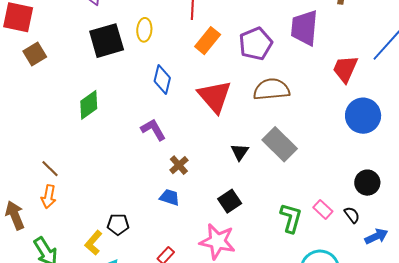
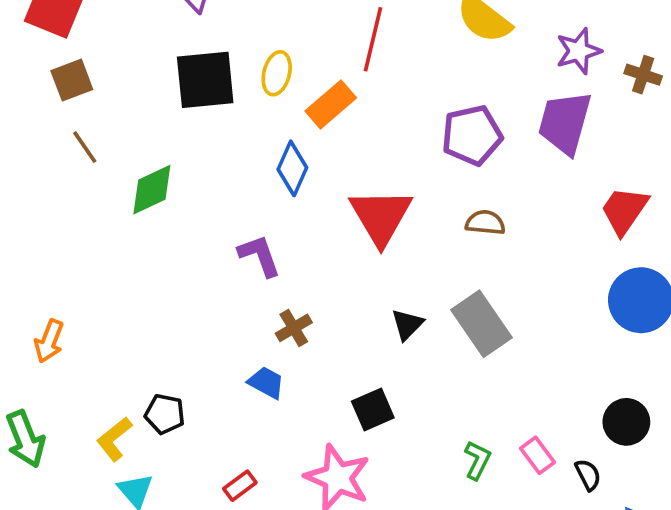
orange rectangle: (208, 41) -> (331, 104), moved
brown semicircle: (272, 89) -> (485, 223), size x0.6
brown line: (50, 169) -> (85, 147), moved
green L-shape: (291, 218) -> (477, 460), size x0.7

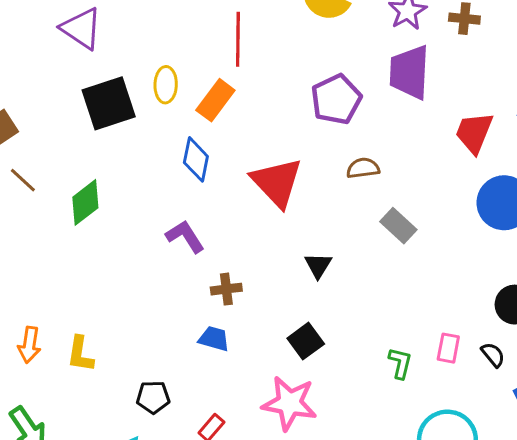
gray rectangle: (481, 324) -> (398, 226), moved, size x0.7
brown cross: (294, 328) -> (226, 289), turned 36
black pentagon: (165, 414) -> (153, 397), moved
yellow L-shape: (114, 439) -> (80, 354), moved, turned -30
pink rectangle: (537, 455) -> (448, 348), turned 60

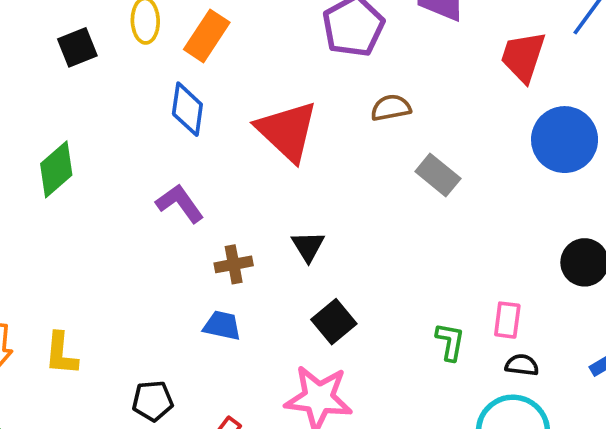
black square: (109, 103) -> (77, 47), size x0.6
black triangle: (318, 265) -> (308, 246), moved
black semicircle: (493, 355) -> (522, 365), moved, turned -40

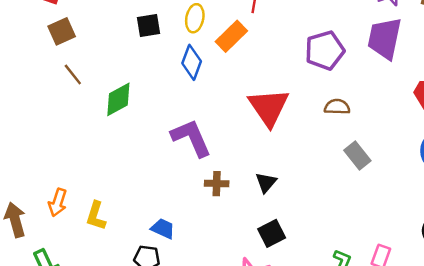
blue diamond: (187, 109) -> (192, 62), moved
purple L-shape: (180, 203) -> (191, 138), size x1.4
blue trapezoid: (222, 325) -> (163, 229), moved

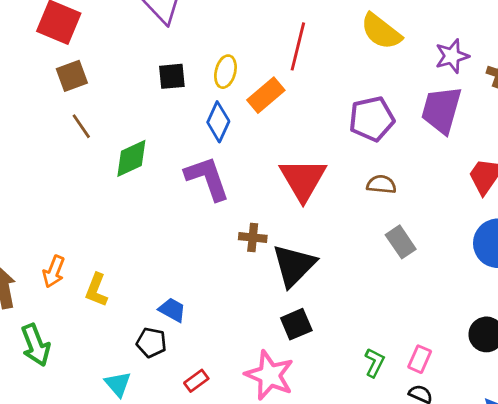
purple L-shape: (191, 138) -> (207, 178), moved
black triangle: (266, 182) -> (294, 265), size x1.8
brown cross: (217, 184) -> (253, 238), moved

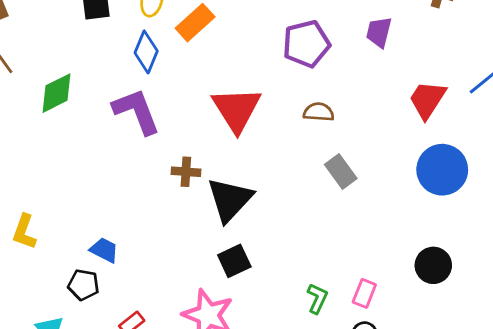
purple trapezoid: (441, 110) -> (379, 32), size x0.6

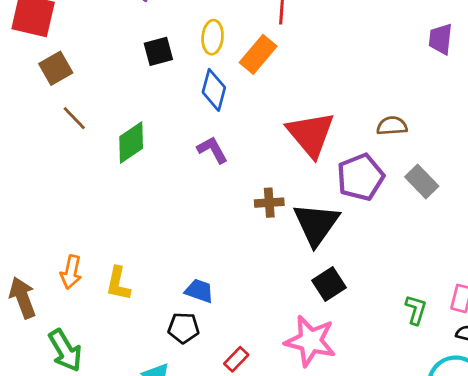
purple pentagon: (306, 44) -> (361, 177), moved
purple L-shape: (136, 111) -> (212, 150), size x0.6

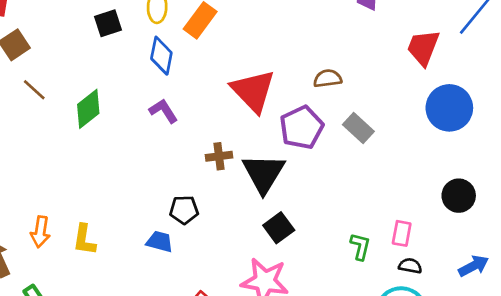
black pentagon: (184, 328) -> (184, 210), moved

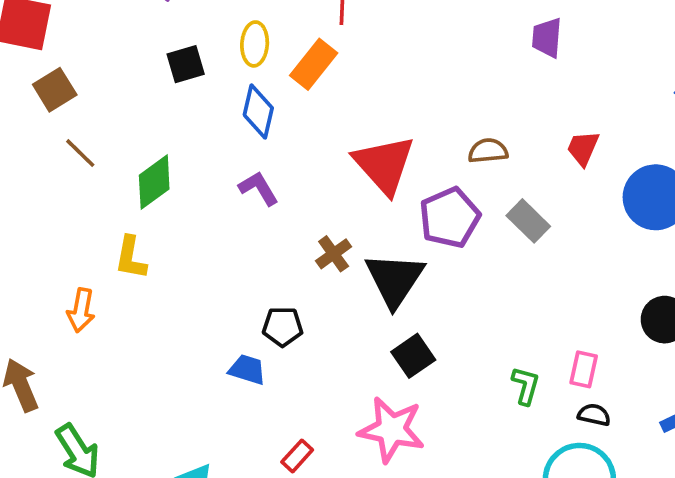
red trapezoid: (423, 48) -> (583, 148), moved, size x0.7
brown cross: (219, 156) -> (334, 254), turned -30
orange arrow: (40, 232) -> (81, 310), moved
yellow L-shape: (84, 240) -> (131, 258), moved

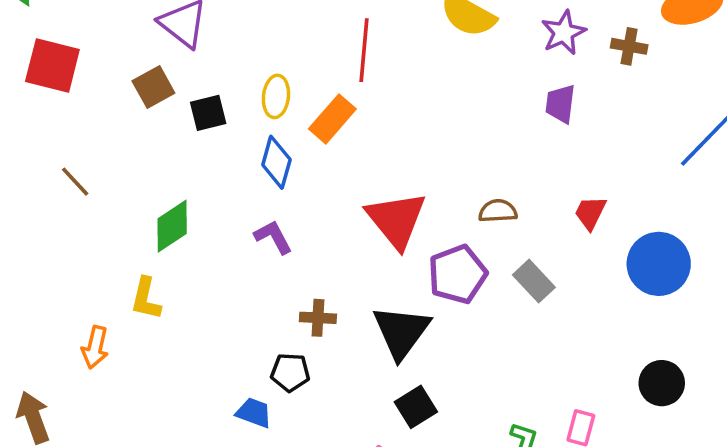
brown square: (55, 90) -> (153, 87), moved
brown line: (80, 153) -> (75, 182), moved
brown cross: (334, 254) -> (318, 318), moved, turned 36

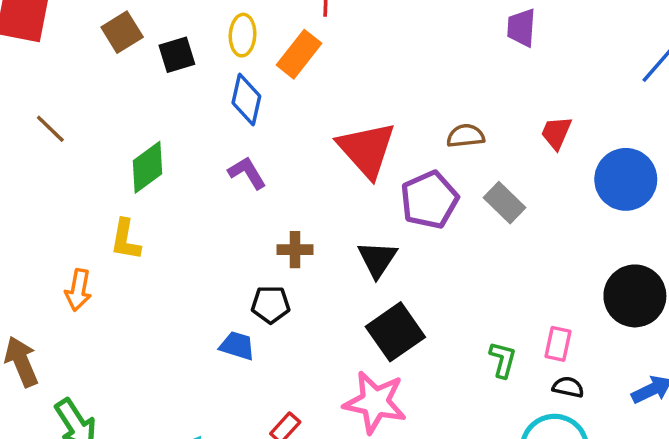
black triangle: (401, 332) -> (377, 259), size x0.7
black circle: (662, 383) -> (635, 296), size x1.4
black square: (416, 407) -> (395, 332), size x1.4

